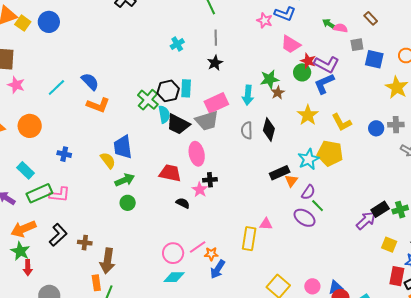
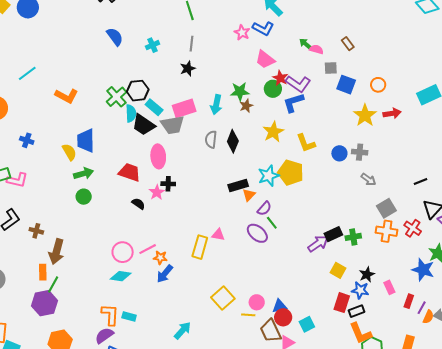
blue semicircle: (90, 82) -> (115, 37), moved
cyan rectangle: (186, 88) -> (154, 107), moved, turned -60

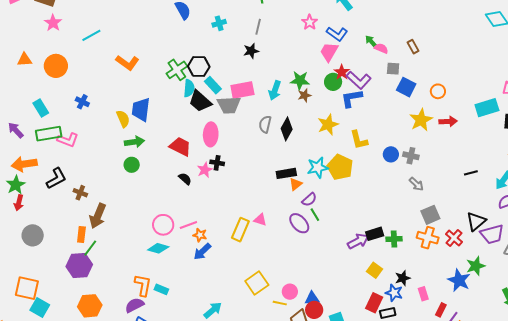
blue L-shape: (263, 28) -> (337, 34), moved
pink trapezoid: (265, 59) -> (329, 52), turned 75
black line: (420, 181) -> (471, 173), moved

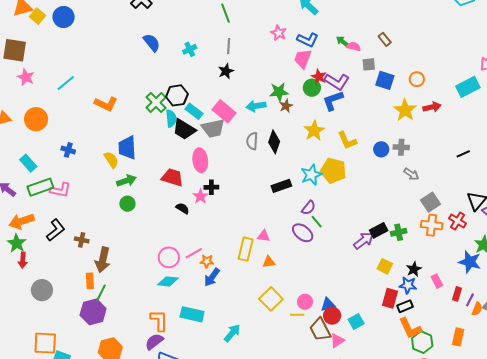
pink rectangle: (242, 90) -> (224, 111), turned 60
cyan arrow: (275, 90) -> (256, 106), turned 72
orange triangle: (296, 184) -> (269, 262), moved, turned 40
cyan rectangle: (161, 289) -> (192, 314), moved, size x1.6

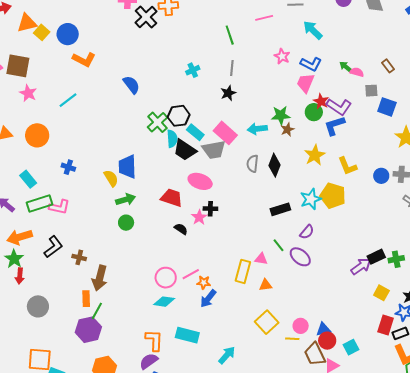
blue semicircle: (152, 43) -> (131, 85), moved
orange L-shape: (106, 104) -> (84, 60), moved
pink ellipse: (200, 160) -> (200, 181), turned -65
green line: (317, 222) -> (279, 245), moved

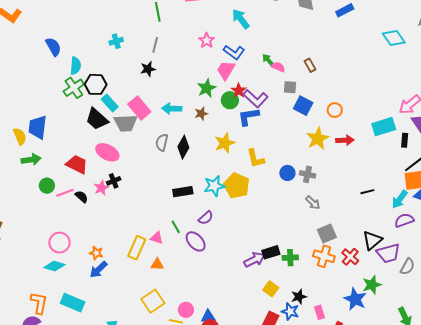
green star: (281, 115) -> (207, 88), moved, turned -30
cyan semicircle: (172, 139) -> (76, 66), moved
black cross: (210, 209) -> (114, 181), turned -32
green circle: (126, 223) -> (47, 186), moved
pink line: (191, 274) -> (65, 193), moved

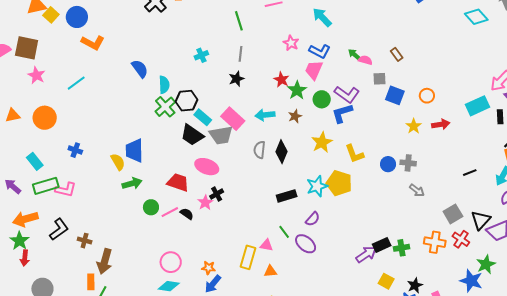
red star: (239, 91) -> (281, 80), moved
yellow star: (318, 139) -> (414, 126), size x0.7
gray square: (327, 233) -> (453, 214), moved

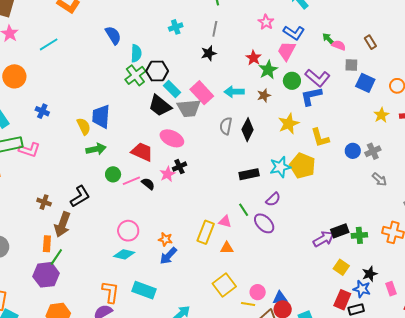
gray cross: (408, 163) -> (373, 151), turned -35
black L-shape: (59, 229) -> (80, 196), moved

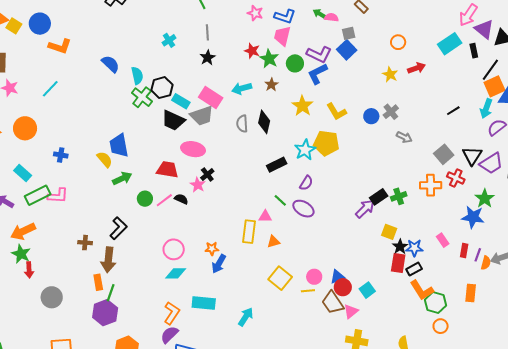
blue square: (365, 83) -> (347, 50), moved, turned 36
black star: (370, 274) -> (400, 247), moved
orange L-shape: (110, 292) -> (172, 313), turned 40

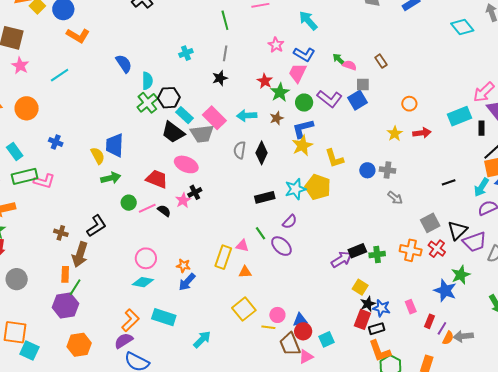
blue L-shape: (317, 74) -> (303, 128), moved
gray cross: (391, 112) -> (388, 170), turned 35

